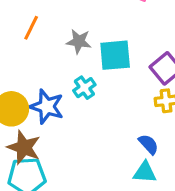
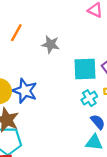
cyan square: (115, 55) -> (85, 69), moved
cyan cross: (84, 88) -> (89, 98), moved

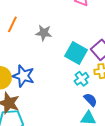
cyan square: (85, 69) -> (76, 53), turned 35

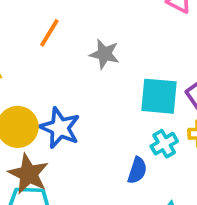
cyan square: (76, 53) -> (159, 96), turned -30
blue semicircle: (90, 100) -> (137, 170), moved, turned 56

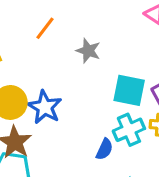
cyan cross: (164, 144) -> (129, 130), size x1.4

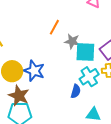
orange line: (45, 28) -> (54, 27), moved
gray star: (88, 51) -> (72, 41), moved

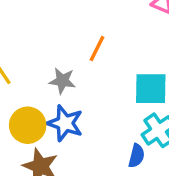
gray star: (72, 41) -> (62, 81), moved

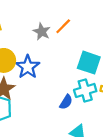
gray star: (62, 81) -> (42, 32), moved

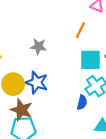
orange line: (63, 26) -> (80, 30), moved

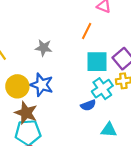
blue semicircle: (82, 102) -> (88, 105), turned 56

